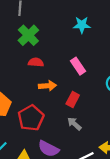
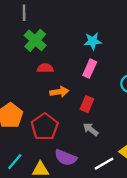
cyan star: (82, 25) -> (93, 41), moved
pink rectangle: (78, 66) -> (90, 69), turned 63

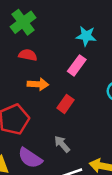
gray arrow: (91, 129) -> (62, 144), moved

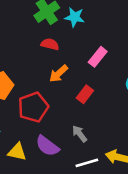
cyan star: (86, 36) -> (75, 17), moved
orange arrow: (38, 84) -> (59, 74), turned 132

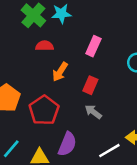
gray arrow: (80, 134) -> (93, 112), moved
purple semicircle: (47, 146) -> (67, 144), turned -90

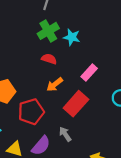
red rectangle: (90, 85) -> (76, 104), size x1.6
gray arrow: (93, 112) -> (65, 134), moved

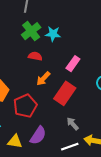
gray arrow: (65, 134) -> (73, 124), moved

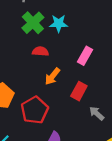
red rectangle: (65, 93) -> (79, 91), size x0.7
gray arrow: (73, 124) -> (97, 113), moved

